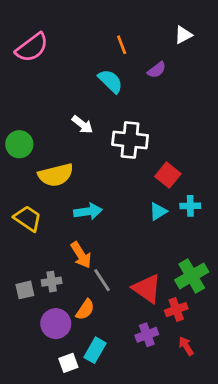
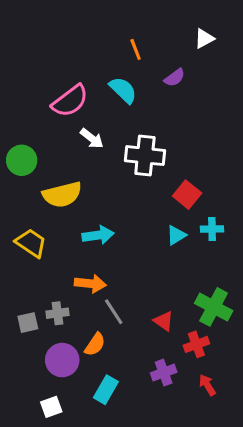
pink semicircle: (32, 48) -> (70, 101), moved
orange arrow: (81, 255) -> (90, 284), turned -52
green cross: (192, 276) -> (214, 307), turned -32
red triangle: (147, 289) -> (164, 321), size x0.6
white square: (68, 363) -> (51, 407), moved

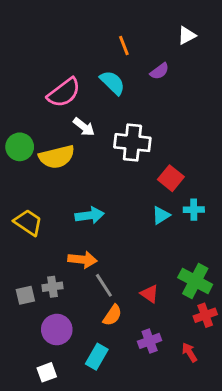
yellow semicircle: (62, 195) -> (57, 157), moved
orange semicircle: (95, 344) -> (112, 315), moved
red cross: (196, 344) -> (205, 315), moved

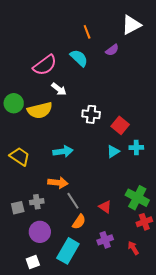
white triangle: (187, 36) -> (131, 25), size x1.5
white cross: (132, 143) -> (91, 114), moved, size x0.7
cyan rectangle: (97, 357) -> (68, 251), size x1.4

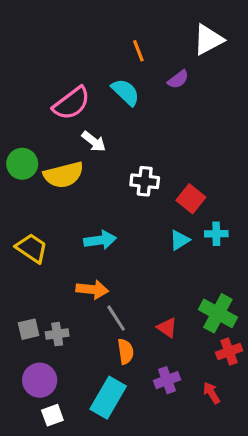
gray cross: (37, 202) -> (57, 334), moved
orange semicircle: (79, 222) -> (126, 352), turned -42
purple circle: (40, 232) -> (40, 380), moved

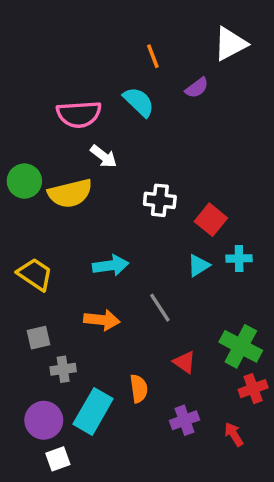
pink semicircle: (71, 103) -> (79, 114), turned 33
gray line: (116, 318) -> (160, 308), moved
gray square: (29, 329) -> (38, 338), moved
cyan rectangle: (108, 398) -> (93, 411), moved

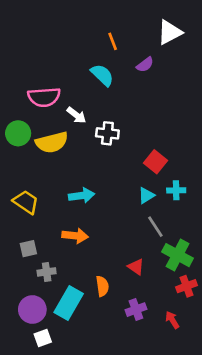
pink semicircle: (79, 114) -> (44, 97), moved
white cross: (160, 200) -> (107, 133), moved
gray line: (160, 308) -> (155, 227), moved

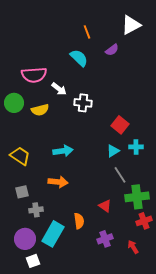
yellow semicircle: (52, 142) -> (40, 110), size x0.7
green cross: (177, 255) -> (137, 197), turned -35

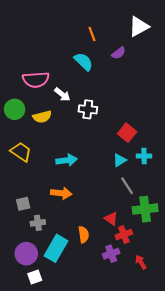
yellow trapezoid: (20, 156) -> (21, 152), moved
red cross: (144, 221) -> (124, 235), moved

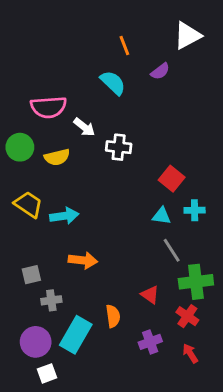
cyan arrow: (67, 160) -> (64, 216), moved
cyan triangle: (120, 160) -> (162, 216), turned 40
red cross: (124, 235) -> (187, 316), moved, turned -35

